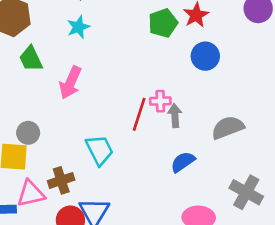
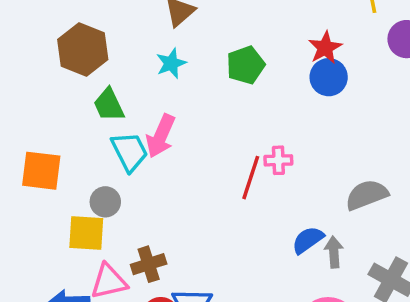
green pentagon: (163, 23) -> (246, 65), moved
blue circle: (205, 56) -> (329, 77), moved
gray arrow: (175, 116) -> (334, 252), moved
cyan trapezoid: (100, 150) -> (130, 152), moved

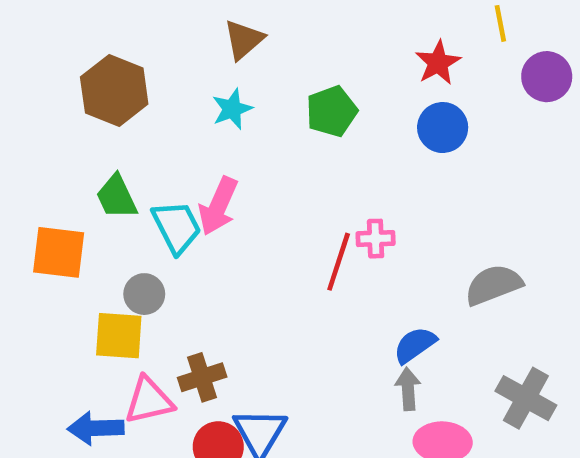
red star: (325, 48) -> (438, 63), moved
green trapezoid: (109, 105) -> (116, 197), moved
gray arrow: (334, 252) -> (408, 389), moved

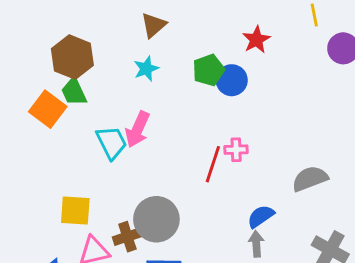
red star: (438, 63) -> (256, 40), moved
blue circle: (443, 128) -> (232, 80), moved
green trapezoid: (116, 197) -> (74, 92), moved
orange square: (59, 252) -> (48, 109), moved, turned 30
gray circle: (144, 294) -> (156, 219), moved, size x1.8

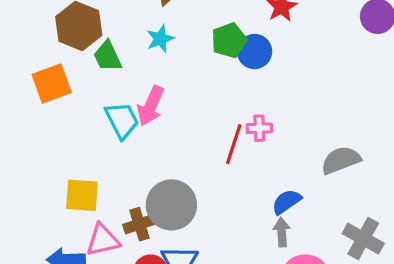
green trapezoid: (74, 92) -> (107, 56), moved
orange square: (48, 109) -> (52, 83), turned 33

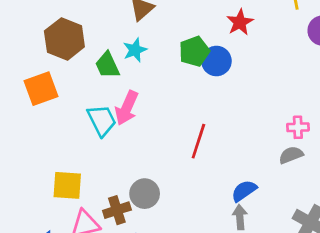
green trapezoid: (107, 56) -> (107, 65), moved
pink cross: (259, 128) -> (298, 127), moved
gray semicircle: (341, 160) -> (291, 155), size x0.7
gray circle: (171, 205) -> (145, 194), size x0.7

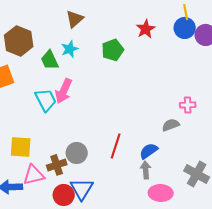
blue circle: (216, 61) -> (185, 28), moved
red line: (198, 141) -> (116, 146), moved
gray semicircle: (291, 155) -> (171, 125), moved

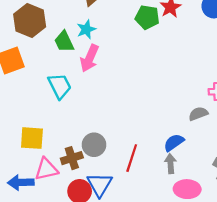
green pentagon: (113, 50) -> (147, 17), moved, turned 30
pink arrow: (64, 91) -> (90, 58), moved
red line: (116, 146) -> (132, 158), moved

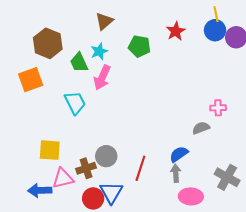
green pentagon: (147, 17) -> (139, 46), moved

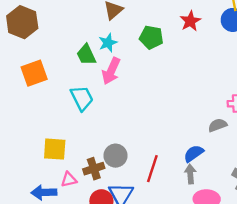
brown hexagon: (48, 43) -> (22, 22), moved
pink triangle: (63, 178) -> (69, 179), size x0.7

